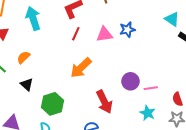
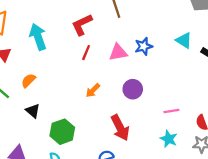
cyan triangle: (172, 19) -> (184, 40), moved
orange arrow: (81, 68) -> (93, 90), size x0.6
purple circle: (130, 81) -> (133, 89), moved

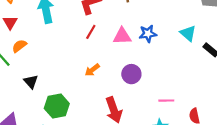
orange semicircle: (28, 81) -> (19, 46), moved

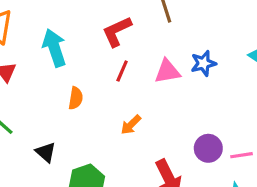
orange semicircle: (19, 46) -> (76, 98), moved, turned 144
purple circle: (131, 74) -> (208, 148), moved

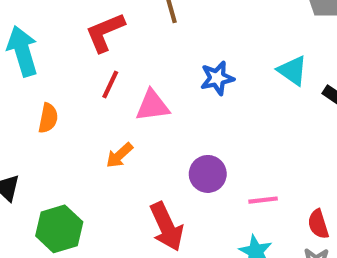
pink triangle: (167, 71) -> (152, 106), moved
purple circle: (208, 148) -> (208, 174), moved

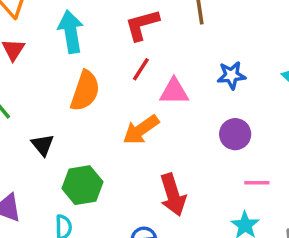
orange semicircle: (48, 118) -> (85, 91), size x1.6
orange arrow: (119, 155) -> (141, 130), size x1.5
purple circle: (208, 174) -> (235, 134), moved

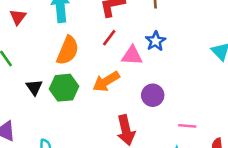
blue star: (231, 75) -> (156, 41), moved, turned -30
purple circle: (235, 134) -> (153, 95), moved
green hexagon: (82, 185) -> (64, 88), moved

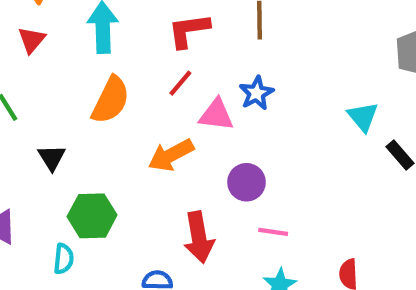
green hexagon: (64, 88) -> (92, 216), moved
pink line: (187, 126) -> (273, 232), moved

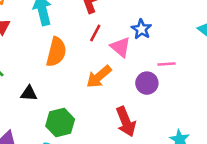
pink triangle: (216, 115) -> (120, 47), turned 45
black triangle: (52, 158) -> (29, 93), turned -42
pink line: (273, 232) -> (167, 64), moved

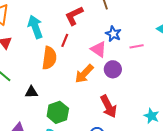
red line: (95, 33) -> (65, 40), moved
pink line: (167, 64) -> (137, 46), moved
purple circle: (147, 83) -> (113, 69), moved

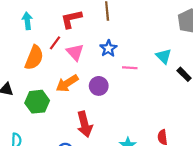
cyan arrow: (35, 27) -> (27, 21), size x0.7
pink triangle: (99, 49) -> (75, 52), moved
green hexagon: (58, 112) -> (37, 102), moved

